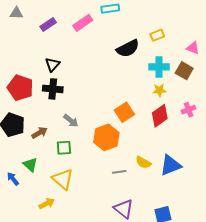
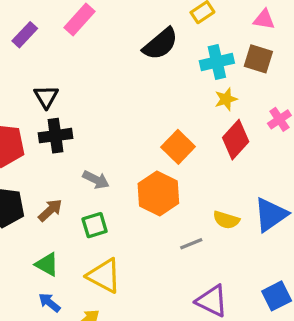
blue arrow: (13, 179) -> (49, 303), moved

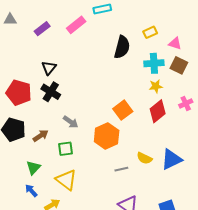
pink triangle: (264, 19) -> (175, 43), moved
black semicircle: (160, 44) -> (122, 47), turned -45
black cross: (55, 136) -> (51, 92), turned 30
green triangle: (47, 264) -> (33, 168), turned 35

